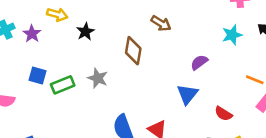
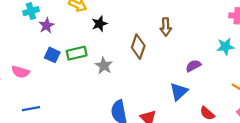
brown arrow: (161, 23) -> (166, 27), turned 48
purple star: (32, 34) -> (47, 26), moved
green rectangle: (63, 85) -> (77, 53), moved

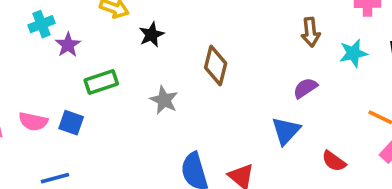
brown arrow: (166, 27) -> (311, 32), moved
green rectangle: (77, 53) -> (101, 82), moved
blue square: (52, 55) -> (71, 123), moved

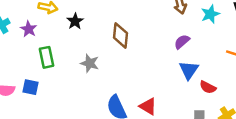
purple star: (68, 45) -> (29, 29), moved
green rectangle: (101, 82) -> (46, 57), turned -75
blue triangle: (286, 131) -> (189, 70), moved

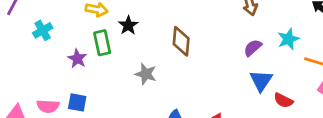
cyan star: (210, 14) -> (288, 39), moved
purple star: (29, 29) -> (77, 59), moved
green rectangle: (46, 57) -> (102, 43), moved

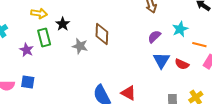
gray star: (146, 74) -> (80, 46), moved
red semicircle: (283, 100) -> (182, 64), moved

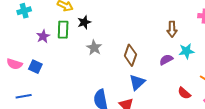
cyan star: (180, 29) -> (186, 51), moved
brown diamond: (102, 34) -> (130, 55), moved
blue triangle: (161, 60) -> (137, 82), moved

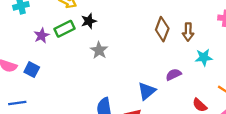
green rectangle: (63, 30) -> (64, 29), turned 60
brown diamond: (130, 55) -> (162, 29), moved
purple semicircle: (166, 60) -> (173, 75), moved

